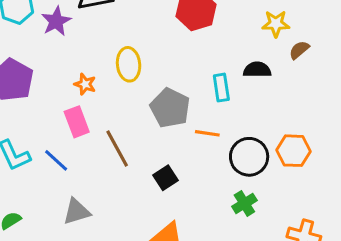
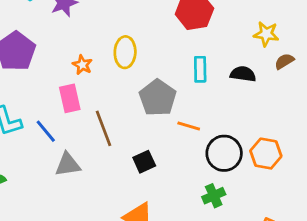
cyan rectangle: (221, 88) -> (200, 69), moved
gray triangle: (76, 212) -> (68, 165), moved

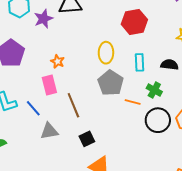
yellow ellipse: (125, 52) -> (106, 53), moved
black square: (144, 162) -> (87, 139), moved
green cross: (214, 196) -> (154, 90), moved, turned -35

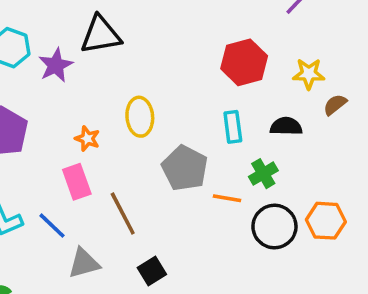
red hexagon: (134, 22) -> (244, 62), moved
yellow ellipse: (106, 53) -> (140, 117), moved
green cross: (154, 90) -> (263, 174), turned 35

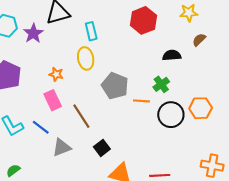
yellow star: (309, 74) -> (189, 13), moved
cyan rectangle: (233, 127) -> (91, 31), moved

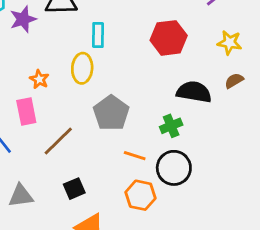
black semicircle: (172, 55) -> (194, 92), size x1.4
orange line: (141, 101) -> (135, 156), moved
orange hexagon: (201, 108) -> (140, 195), moved
brown line: (81, 116) -> (58, 141), turned 65
gray triangle: (62, 147) -> (21, 196), moved

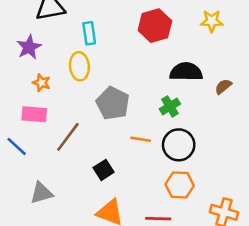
purple star: (23, 19) -> (29, 47), moved
brown semicircle: (234, 81) -> (223, 87), moved
pink rectangle: (26, 111) -> (34, 114), turned -65
black square: (74, 189) -> (104, 170), moved
orange hexagon: (140, 195) -> (180, 185), moved

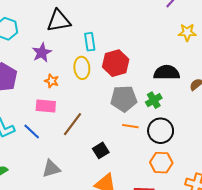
red hexagon: (155, 26) -> (116, 63), moved
gray pentagon: (113, 103) -> (124, 99), moved, turned -30

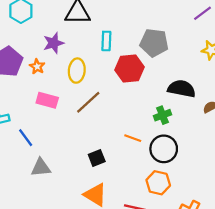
yellow ellipse: (82, 68) -> (77, 71), moved
orange star: (52, 81) -> (37, 67), moved
gray pentagon: (124, 99) -> (154, 43), moved
brown line: (73, 124) -> (88, 102), moved
blue line: (32, 132) -> (26, 138), moved

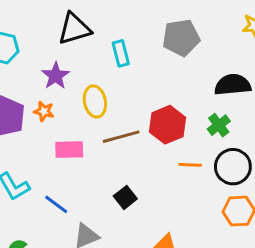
red hexagon: (130, 68) -> (168, 125), moved
brown line: (88, 102) -> (121, 137), turned 44
black square: (97, 158) -> (125, 197), moved

